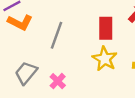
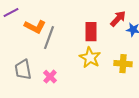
orange L-shape: (20, 22) -> (35, 27), moved
gray trapezoid: (26, 73) -> (23, 70), turned -50

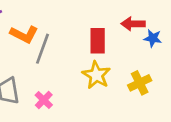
red arrow: (118, 19) -> (133, 24), turned -132
yellow cross: (123, 64) -> (140, 83), turned -30

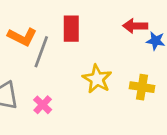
red rectangle: (98, 41) -> (71, 29), moved
yellow cross: (140, 83) -> (142, 87), turned 35

